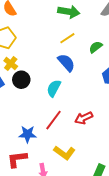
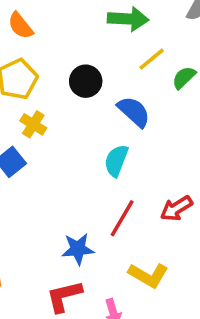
yellow line: (67, 38) -> (152, 59), moved
black circle: (21, 80) -> (86, 81), moved

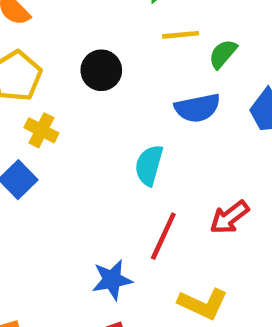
yellow line: (152, 59) -> (181, 35), turned 40
blue semicircle: (134, 112) -> (197, 108), moved, turned 132

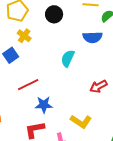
red line: (163, 236) -> (28, 85), moved, turned 30

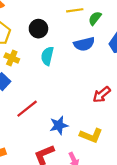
cyan semicircle: (68, 58) -> (47, 56), moved
blue star: (44, 105) -> (59, 125), moved

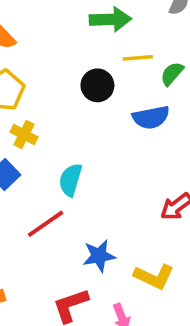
black circle: (38, 29) -> (97, 85), moved
cyan semicircle: (47, 56) -> (70, 180), moved

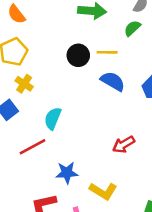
yellow line: (138, 58) -> (107, 52), moved
green semicircle: (172, 74) -> (132, 28), moved
blue semicircle: (151, 117) -> (113, 81), turned -145

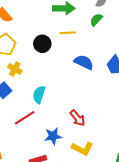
yellow line: (107, 52) -> (68, 33), moved
black circle: (78, 55) -> (42, 44), moved
red arrow: (124, 145) -> (77, 118), moved, turned -96

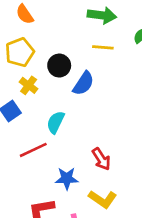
black circle: (42, 44) -> (59, 66), moved
blue semicircle: (84, 62) -> (83, 83), moved, turned 90

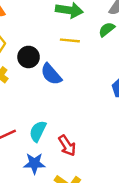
blue semicircle: (83, 83) -> (51, 74), turned 105
cyan semicircle: (56, 122) -> (38, 131), moved

